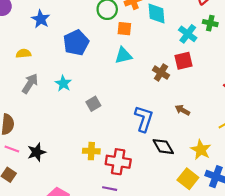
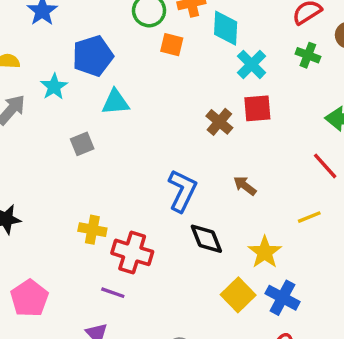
cyan cross: (188, 34) -> (252, 64), moved
cyan triangle: (123, 55) -> (115, 102), moved
cyan star: (63, 83) -> (54, 87), moved
gray square: (93, 104) -> (82, 144), moved

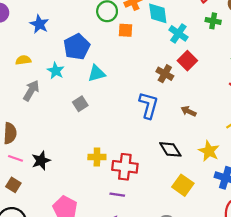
red square: (257, 108) -> (187, 61), turned -30
blue L-shape: (182, 191) -> (149, 105), moved
yellow square: (238, 295) -> (183, 185), moved

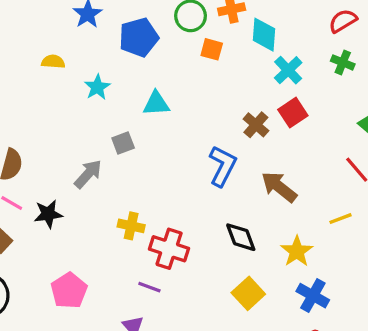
blue pentagon: (77, 47) -> (139, 37), moved
gray arrow: (31, 91) -> (88, 174), moved
brown arrow: (188, 111) -> (279, 187), size x1.6

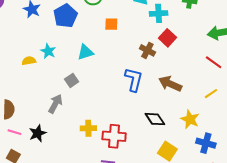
orange square: (212, 49) -> (111, 24), moved
yellow semicircle: (53, 62) -> (29, 61), moved
cyan cross: (288, 70) -> (159, 13), turned -36

